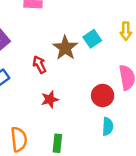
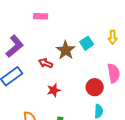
red arrow: (39, 65) -> (46, 63), turned -40

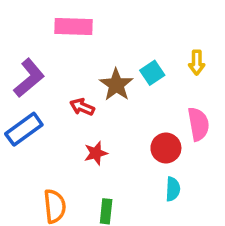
pink rectangle: (41, 16) -> (74, 27), size x1.5

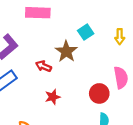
cyan square: (152, 73) -> (86, 32), moved

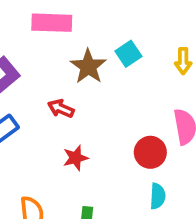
brown star: (66, 51) -> (88, 67), moved

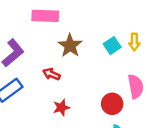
cyan square: (128, 54) -> (112, 46), moved

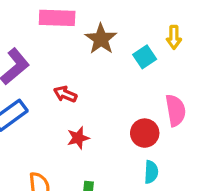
yellow arrow: (134, 42) -> (174, 37), moved
brown star: (70, 46) -> (101, 39), moved

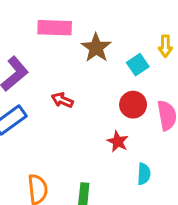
red circle: (145, 133) -> (133, 105), moved
red star: (78, 138) -> (118, 142), moved, turned -30

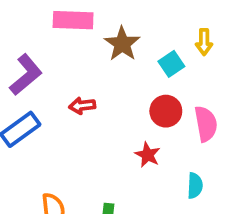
red arrow: (62, 100) -> (82, 106), turned -30
cyan semicircle: (144, 174) -> (195, 186), moved

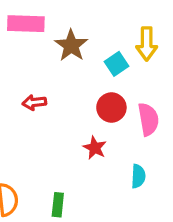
yellow arrow: (204, 42) -> (147, 44), size x1.4

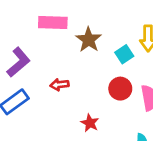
red star: (95, 148) -> (90, 123), moved

